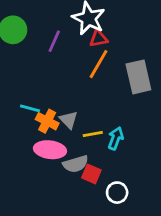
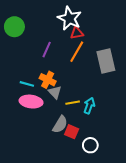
purple line: (54, 41) -> (47, 50), moved
orange cross: (47, 121) -> (48, 80), moved
pink ellipse: (50, 150) -> (31, 102), moved
gray semicircle: (76, 164) -> (60, 124), turned -42

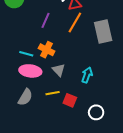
gray triangle: (55, 92) -> (59, 70), moved
yellow line: (73, 103) -> (53, 93), moved
gray semicircle: (60, 124) -> (25, 97), moved
white circle: (90, 145) -> (96, 112), moved

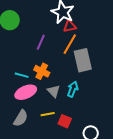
gray rectangle: (103, 31) -> (83, 60), moved
pink ellipse: (30, 71) -> (26, 92), turned -30
cyan arrow: (87, 75) -> (73, 89), moved

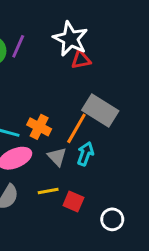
purple line: (41, 42) -> (18, 46), moved
orange line: (70, 44) -> (76, 128), moved
gray rectangle: (83, 60) -> (100, 110), turned -45

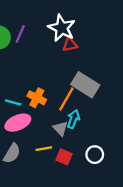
gray triangle: (57, 157) -> (60, 129), moved
white circle: (112, 219) -> (95, 155), moved

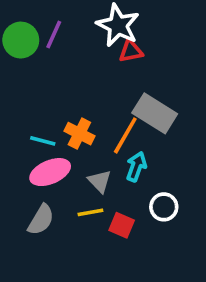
gray triangle: (60, 129) -> (100, 181), moved
white circle: (95, 155) -> (164, 207), moved

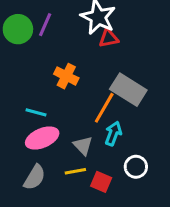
orange cross: (79, 134) -> (66, 76), moved

